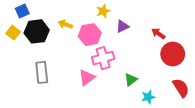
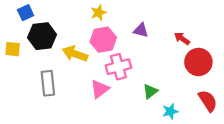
yellow star: (103, 11) -> (98, 13), moved
yellow arrow: (65, 24) -> (75, 54), moved, size x1.5
purple triangle: (123, 26) -> (141, 30), turned 40
yellow square: (13, 33) -> (13, 49), moved, turned -32

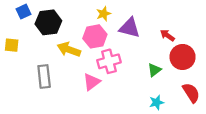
yellow star: (98, 13) -> (104, 14), moved
purple triangle: (141, 30) -> (130, 28), size x1.5
black hexagon: (42, 36) -> (48, 22), moved
green triangle: (150, 91) -> (154, 70), moved

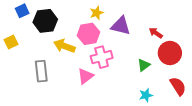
yellow square: (12, 45) -> (11, 42), turned -32

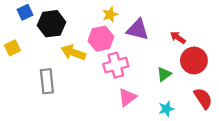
pink triangle: (85, 76) -> (127, 97), moved

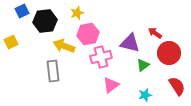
yellow star: (110, 15) -> (77, 13), moved
purple triangle: (138, 29) -> (130, 43), moved
gray rectangle: (47, 81) -> (53, 71), moved

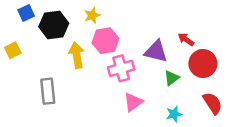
yellow arrow: (64, 46) -> (77, 55), turned 60
gray rectangle: (53, 71) -> (48, 91), moved

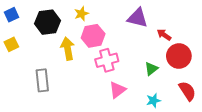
blue square: (26, 13) -> (11, 15), moved
purple triangle: (156, 51) -> (138, 18), moved

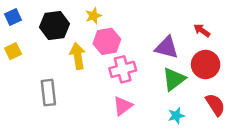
purple triangle: (138, 18) -> (167, 47), moved
red arrow: (164, 35) -> (202, 30), moved
green triangle: (151, 69) -> (174, 79), size x1.5
pink triangle: (117, 90) -> (123, 106), moved

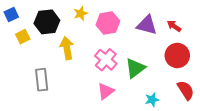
pink hexagon: (107, 41) -> (108, 23), moved
purple triangle: (167, 47) -> (147, 25), moved
yellow square: (13, 51) -> (23, 37), moved
pink cross: (123, 69) -> (106, 60), turned -35
green triangle: (174, 79) -> (135, 68), moved

